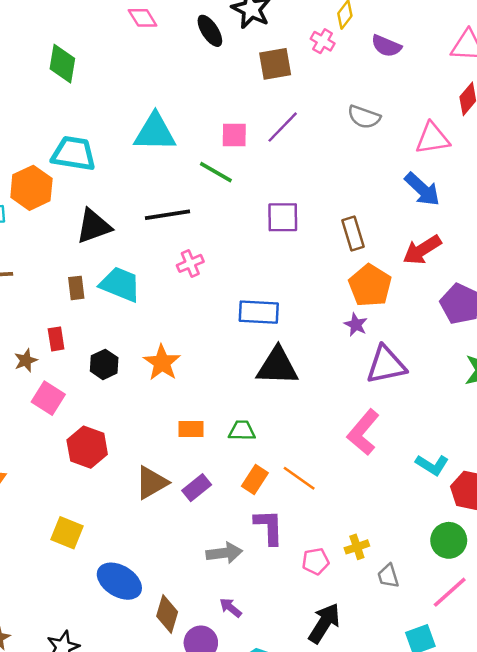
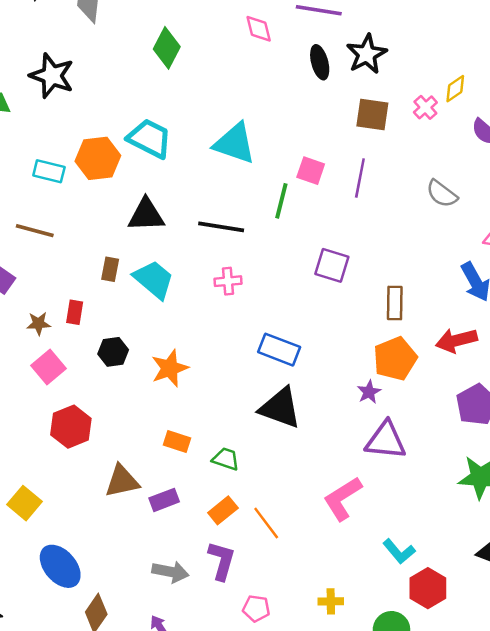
purple line: (283, 127) -> (360, 178), turned -51
green line: (216, 172) -> (281, 201), turned 56
yellow cross: (357, 547) -> (331, 601), moved

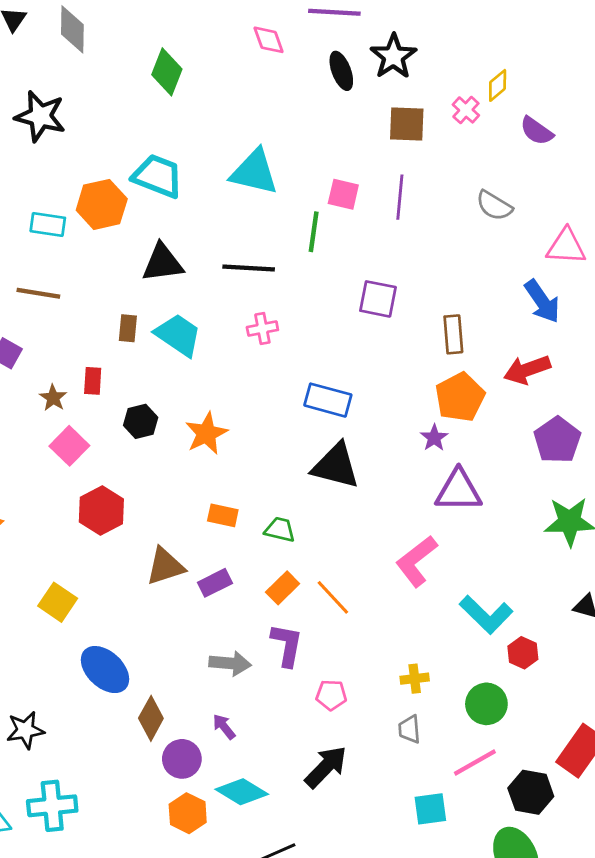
brown star: (39, 324) -> (53, 398), turned -30
cyan L-shape: (399, 551) -> (486, 615), size x1.4
red hexagon: (428, 588) -> (523, 653), size x0.7

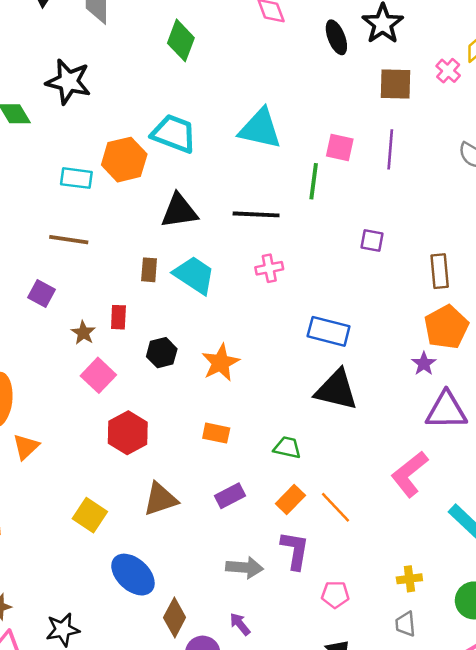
purple square: (378, 299) -> (372, 240), size x0.7
orange rectangle: (223, 515) -> (216, 433), moved
brown triangle: (165, 566) -> (160, 499), moved

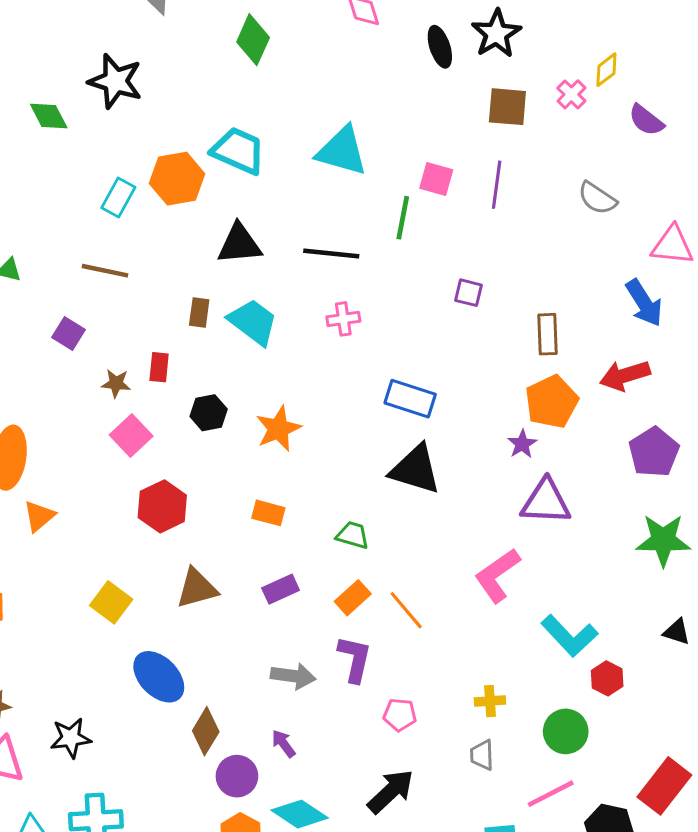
cyan rectangle: (76, 178) -> (118, 198), turned -72
brown star: (83, 333) -> (116, 383), turned -30

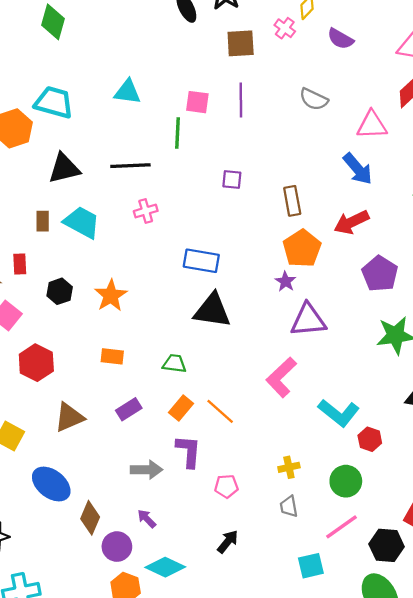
cyan triangle: (342, 151) -> (128, 92), size x0.7
black arrow: (391, 791) -> (228, 542), size x0.7

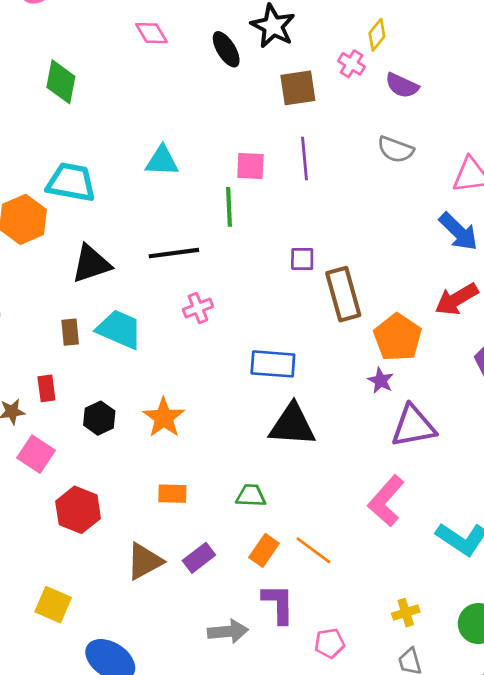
purple semicircle: (340, 39) -> (402, 86), moved
brown rectangle: (292, 201) -> (343, 294), moved, size x1.4
brown triangle: (69, 417) -> (144, 561), moved

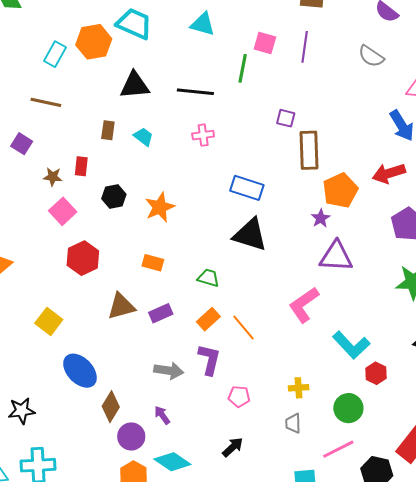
cyan trapezoid: (119, 329) -> (143, 137), size x0.6

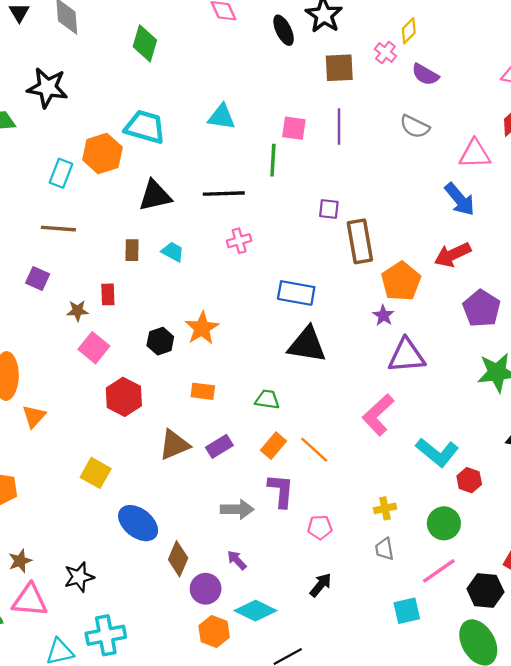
black hexagon: (114, 196) -> (160, 341), moved

